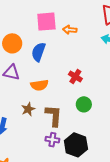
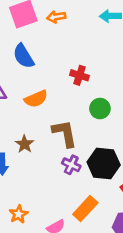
blue semicircle: (39, 52) -> (23, 56), turned -36
brown star: (28, 109) -> (24, 144), moved
purple cross: (52, 140) -> (71, 165), turned 32

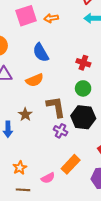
blue semicircle: (23, 56) -> (41, 53), moved
red cross: (80, 75) -> (83, 63), moved
black hexagon: (104, 164) -> (83, 117), moved

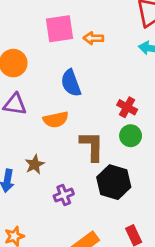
green circle: (83, 88) -> (131, 136), moved
brown L-shape: (56, 107) -> (92, 146), moved
purple cross: (61, 131) -> (64, 195), moved, turned 32

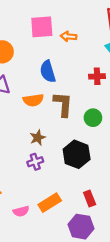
red cross: (127, 107) -> (97, 76), moved, turned -35
brown L-shape: (92, 146) -> (63, 104), moved
brown star: (35, 164) -> (38, 138), moved

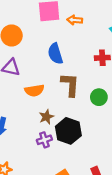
orange semicircle: (33, 100) -> (34, 90), moved
black hexagon: (77, 154) -> (68, 131), moved

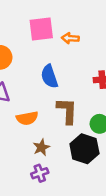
black hexagon: (68, 131) -> (84, 149), moved

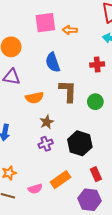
black hexagon: (84, 149) -> (80, 143), moved

